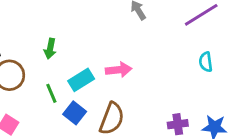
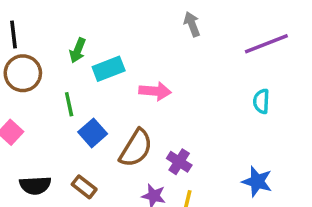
cyan rectangle: (81, 80) -> (109, 69), moved
purple cross: (178, 124) -> (179, 162), moved, turned 30

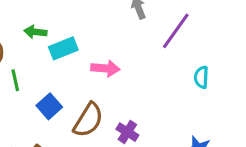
purple line: (266, 44) -> (176, 31), moved, turned -33
green arrow: (78, 50) -> (35, 32), turned 75
green line: (69, 104) -> (15, 80), moved

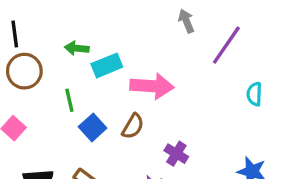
pink arrow: (105, 68) -> (152, 86), size x1.4
green line: (15, 80) -> (69, 100), moved
brown semicircle: (88, 120) -> (133, 126), moved, size x0.7

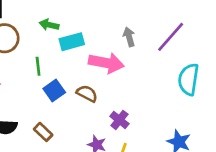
gray arrow: (186, 21) -> (129, 37), moved
cyan semicircle: (254, 94) -> (188, 79), size x1.6
brown semicircle: (133, 126) -> (87, 94), turned -100

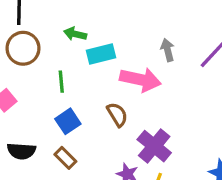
blue square: (54, 91) -> (68, 121), moved
brown semicircle: (87, 94) -> (117, 115), turned 30
purple cross: (119, 120) -> (154, 146), size x1.5

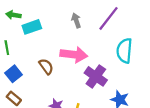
pink arrow: (140, 80) -> (74, 55), moved
purple cross: (154, 146) -> (96, 76), moved

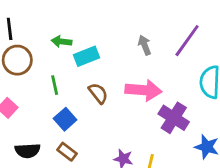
brown semicircle: (46, 66) -> (98, 93), moved

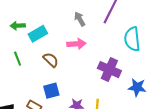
pink arrow: (143, 90) -> (76, 44), moved, size x0.7
blue square: (65, 119) -> (51, 91), moved, turned 35

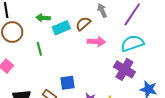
gray arrow: (80, 19) -> (102, 11), moved
cyan semicircle: (132, 39) -> (132, 43), moved, turned 70
brown semicircle: (51, 60) -> (83, 24), moved, turned -91

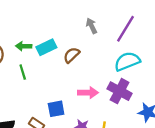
green arrow: (43, 18) -> (24, 46), moved
brown semicircle: (83, 24) -> (71, 55), moved
pink arrow: (96, 42) -> (88, 93), moved

